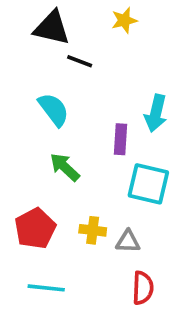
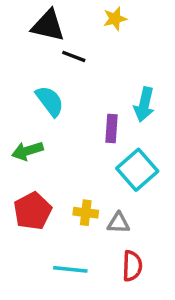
green arrow: (65, 167) -> (27, 151), moved, turned -60
cyan square: (148, 184) -> (137, 170), turned 36
cyan line: (46, 288) -> (70, 269), moved

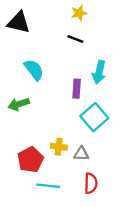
black triangle: (48, 26) -> (19, 22), moved
black line: (74, 56) -> (75, 39), moved
red pentagon: (33, 211) -> (30, 160), moved

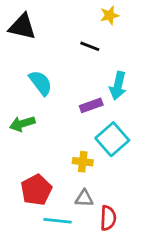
yellow star: (79, 13) -> (110, 15), moved
purple rectangle: (77, 89) -> (91, 105), turned 66
yellow cross: (59, 147) -> (83, 162), moved
gray triangle: (81, 154) -> (84, 198), moved

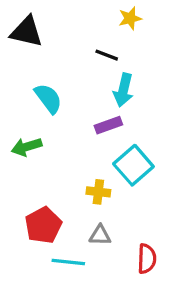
cyan arrow: (118, 86) -> (123, 90), moved
red semicircle: (108, 218) -> (147, 259), moved

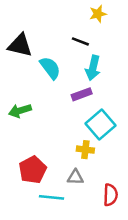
black triangle: (27, 32) -> (20, 45), moved
cyan semicircle: (48, 98) -> (50, 68), moved
yellow cross: (98, 192) -> (85, 150), moved

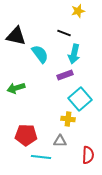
red pentagon: (33, 170) -> (26, 135), turned 30

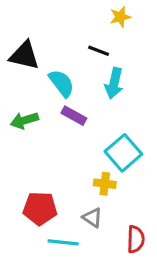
purple rectangle: (65, 75) -> (74, 116), moved, turned 49
green arrow: (16, 88) -> (24, 120), moved
gray triangle: (60, 141) -> (92, 218), turned 32

